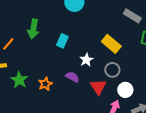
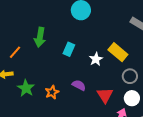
white star: (86, 60) -> (96, 59), moved
gray circle: (112, 70) -> (130, 76), moved

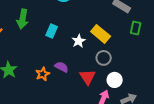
gray circle: (130, 76) -> (104, 58), moved
orange star: (52, 92) -> (43, 74), moved

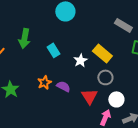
cyan rectangle: (52, 31) -> (53, 50), turned -56
orange star: (43, 74) -> (44, 82), moved

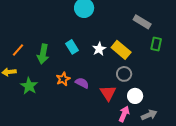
green arrow: (24, 38) -> (43, 54), moved
white star: (80, 60) -> (99, 49), moved

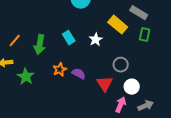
green rectangle: (156, 44) -> (145, 35), moved
yellow rectangle: (121, 50) -> (118, 25), moved

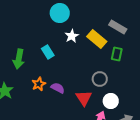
green rectangle: (145, 35) -> (117, 54), moved
white star: (96, 40) -> (72, 36), moved

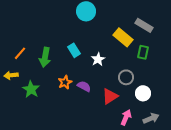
white star: (72, 36) -> (98, 59), moved
red triangle: (84, 98) -> (110, 96), turned 30
white circle: (111, 101) -> (143, 93), moved

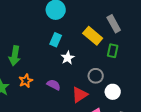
gray rectangle: (144, 25) -> (114, 24), turned 30
cyan rectangle: (74, 50) -> (56, 40), moved, turned 56
orange star: (65, 82) -> (26, 81), moved

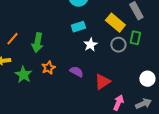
cyan rectangle: (56, 40) -> (78, 27), turned 48
gray circle: (96, 76) -> (118, 45), moved
white circle: (113, 92) -> (147, 79), moved

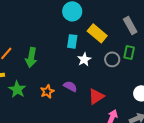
yellow rectangle: (115, 23) -> (97, 33), moved
cyan rectangle: (78, 27) -> (72, 41), turned -64
orange star: (48, 68) -> (47, 91), moved

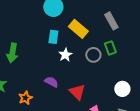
green rectangle: (129, 52) -> (110, 48), turned -32
orange star: (47, 91) -> (25, 98), moved
red triangle: (96, 96) -> (77, 92), turned -42

